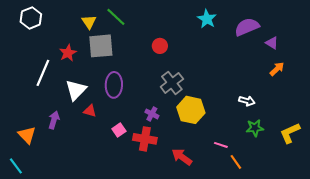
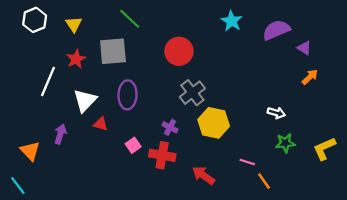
yellow triangle: (89, 22) -> (74, 24), moved
red circle: (160, 46) -> (179, 51), size x1.6

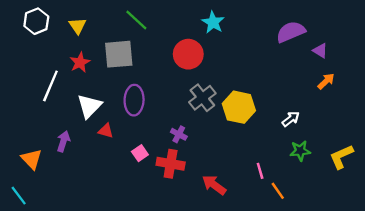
cyan star: (232, 21) -> (213, 22), moved
white arrow: (276, 113) -> (291, 119), turned -54
yellow hexagon: (214, 123) -> (239, 107), moved
pink line: (247, 162) -> (260, 171), turned 56

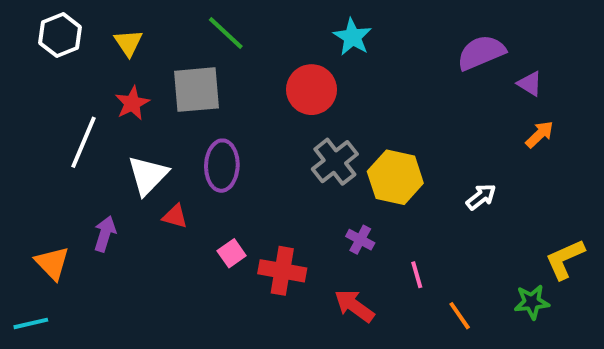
purple cross: (179, 134) -> (360, 240), moved
green star: (300, 151) -> (532, 302), moved
pink line: (260, 171) -> (417, 275), moved
cyan line: (19, 196) -> (31, 323), turned -66

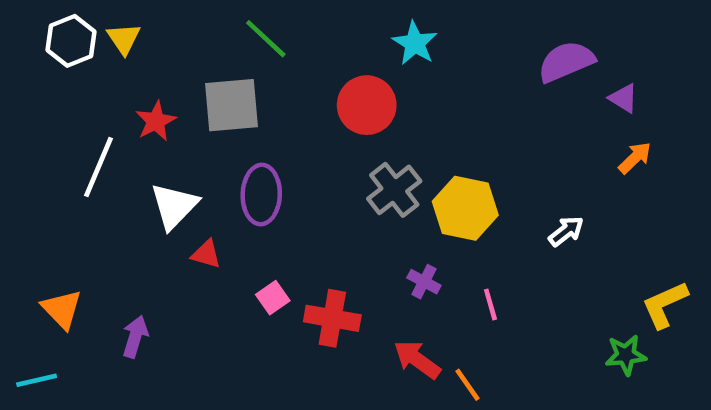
yellow triangle: (128, 43) -> (124, 39), moved
purple arrow: (105, 234) -> (135, 337), moved
pink line: (417, 275) -> (490, 305), moved
orange line: (460, 316) -> (468, 385), moved

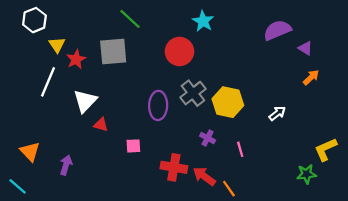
yellow triangle: (124, 39) -> (57, 45), moved
purple ellipse: (261, 195) -> (158, 105), moved
pink square: (273, 298) -> (133, 146), turned 32
red cross: (332, 318) -> (174, 167), moved
cyan line: (37, 380) -> (18, 186), turned 54

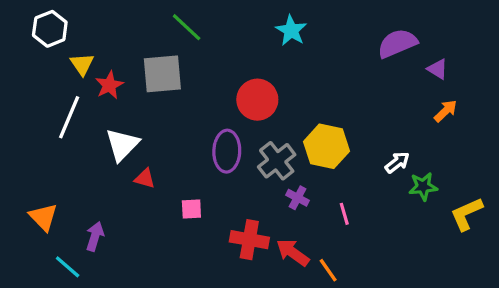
red circle: (179, 52) -> (257, 100), moved
gray cross: (193, 93) -> (277, 161), moved
green star: (307, 174) -> (423, 187), moved
cyan line: (18, 186) -> (68, 267), moved

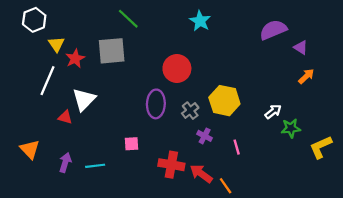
gray cross: (277, 161) -> (190, 111), size x0.7
red triangle: (145, 178) -> (65, 117), moved
cyan line: (68, 267) -> (95, 166), moved, turned -48

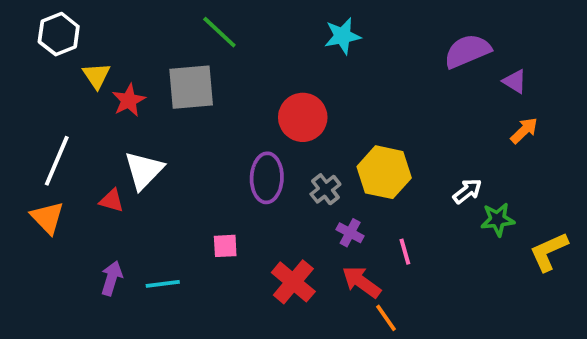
cyan star: (200, 21) -> (342, 36), turned 30
white line: (47, 81) -> (57, 161), moved
orange triangle: (30, 149) -> (47, 218), moved
red cross: (171, 165) -> (293, 282), turned 30
red arrow: (201, 174) -> (361, 282), moved

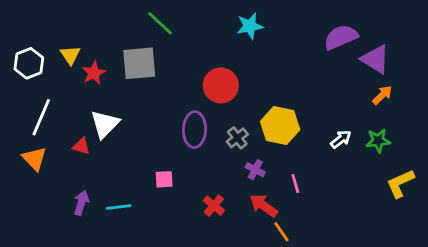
white hexagon: (59, 34) -> (29, 63), moved
purple triangle: (515, 81) -> (375, 59), size x1.6
green star: (498, 219) -> (378, 141), moved
red cross: (293, 282) -> (214, 206), size x0.7

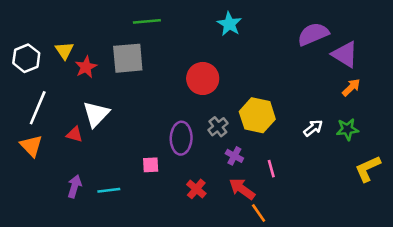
green line: (160, 23) -> (147, 21), turned -48
cyan star: (250, 26) -> (229, 24), turned -30
purple ellipse: (195, 130) -> (181, 138), moved

